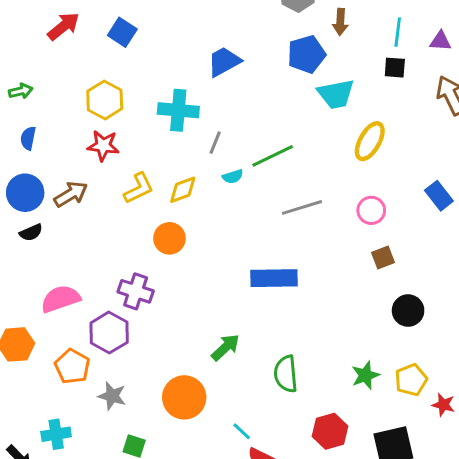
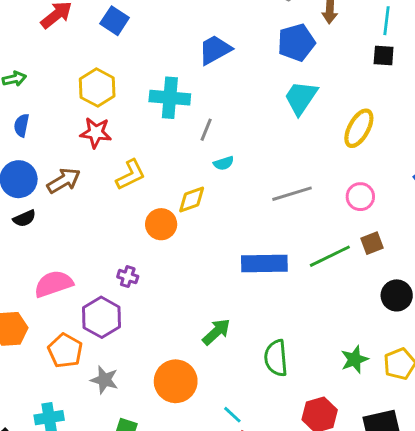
cyan trapezoid: (336, 94) -> (301, 98), moved, turned 135
green line: (273, 156) -> (330, 256), moved
yellow diamond: (183, 190) -> (192, 200), moved
purple cross: (136, 291) -> (128, 277), size x0.6

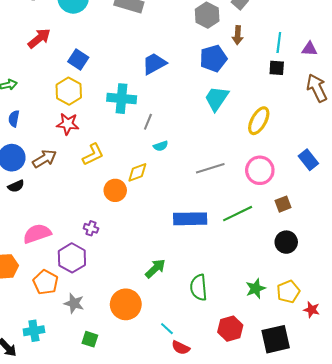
blue square: (115, 21) -> (78, 59), moved
pink circle: (360, 197) -> (260, 170), size x1.4
brown square: (372, 243) -> (283, 204), moved

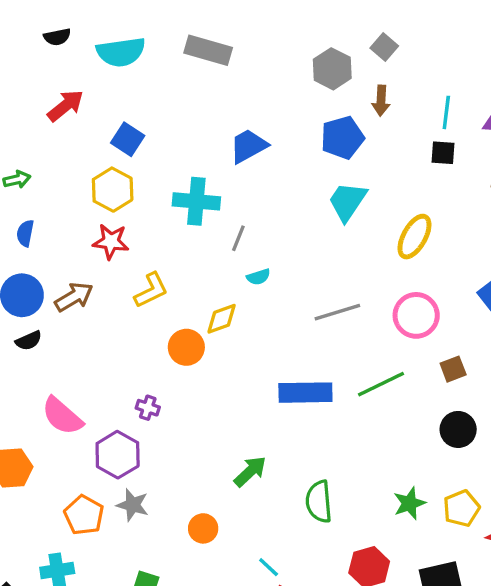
pink semicircle: (37, 234) -> (62, 416), turned -120
orange pentagon: (46, 282) -> (84, 515), moved
gray star: (74, 303) -> (133, 505), moved
orange circle: (126, 304) -> (203, 528), size x0.6

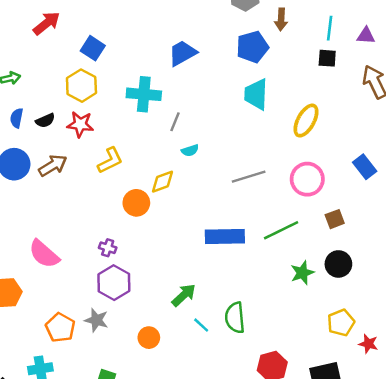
cyan trapezoid: (347, 201) -> (256, 94), turned -32
black semicircle: (29, 341) -> (45, 121), moved
purple hexagon: (118, 455) -> (114, 283), moved
green star: (409, 503) -> (302, 273), moved
cyan line: (269, 567) -> (201, 325), moved

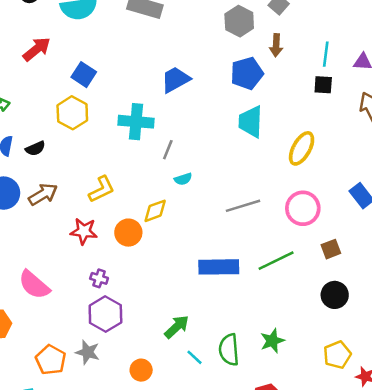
red star: (80, 124) -> (84, 231), moved
green star: (302, 273) -> (272, 341), moved

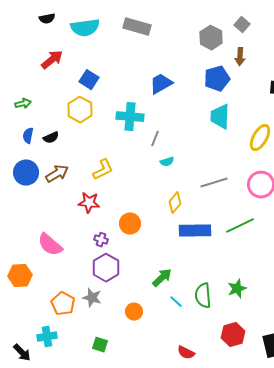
yellow diamond: (155, 211) -> (175, 203), moved, turned -30
orange circle: (128, 233) -> (130, 224), moved

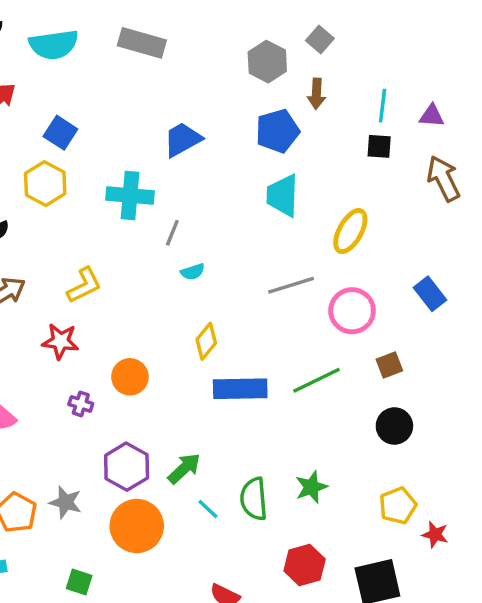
gray line: (214, 183) -> (291, 285), moved
purple hexagon: (106, 268) -> (127, 467), moved
orange circle: (134, 312) -> (137, 526), size x1.8

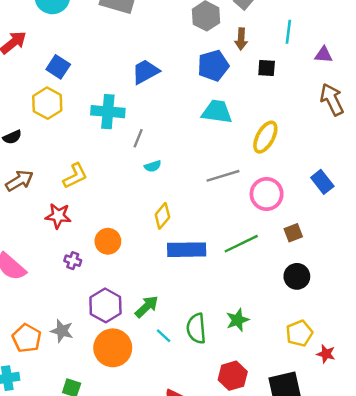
cyan line: (383, 106) -> (288, 32), moved
black square: (379, 146) -> (267, 68), moved
cyan trapezoid: (283, 195) -> (217, 112), turned 96

